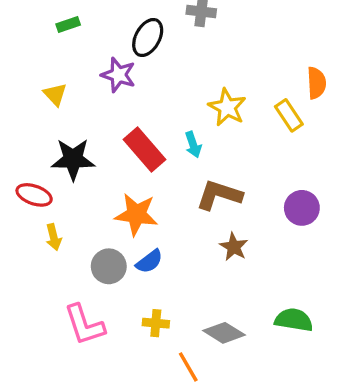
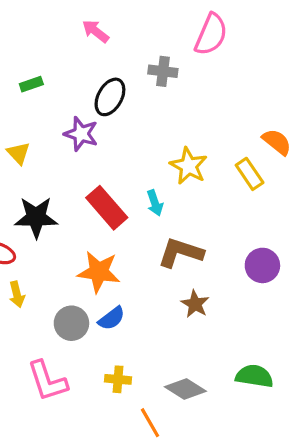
orange semicircle: (316, 83) -> (277, 142), turned -48

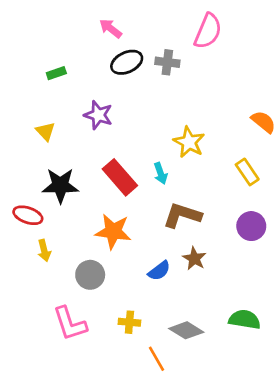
black ellipse: (110, 97) -> (127, 62), moved, turned 36
yellow rectangle: (250, 174) -> (247, 172), moved
blue semicircle: (112, 318) -> (159, 271), moved

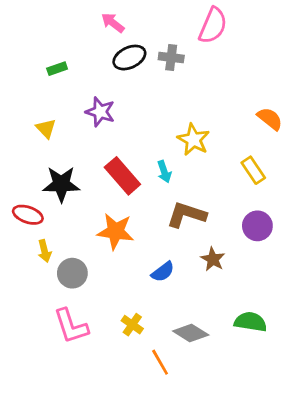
brown star: (194, 259) -> (213, 259), moved
gray circle: (90, 275) -> (72, 273), moved
yellow cross: (129, 322) -> (132, 325), turned 30

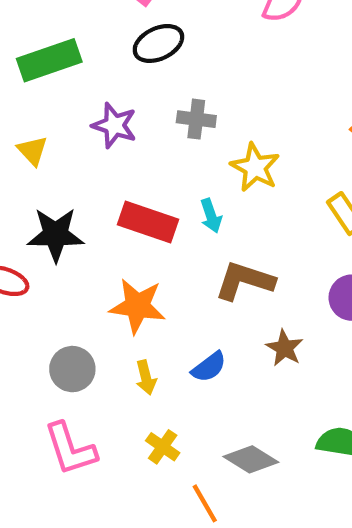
gray cross: (171, 58) -> (196, 119), moved
green rectangle: (57, 69) -> (49, 60), size x2.0
red rectangle: (122, 176) -> (148, 222), turned -30
yellow arrow: (45, 251) -> (146, 377), moved

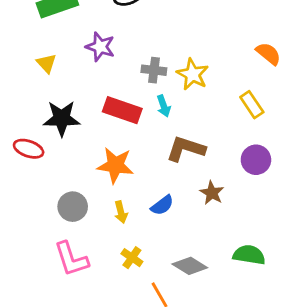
gray cross: (196, 119) -> (154, 70), moved

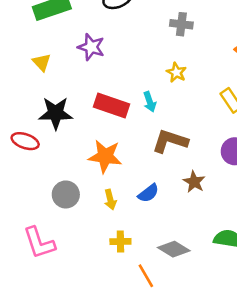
gray cross: (154, 70) -> (181, 24), moved
yellow star: (193, 74) -> (176, 73), size x0.7
yellow cross: (132, 258) -> (120, 241), turned -36
pink L-shape: (71, 259) -> (39, 243), moved

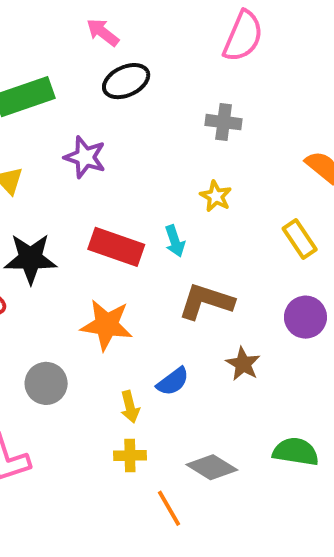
yellow arrow: (110, 200) -> (130, 407), moved

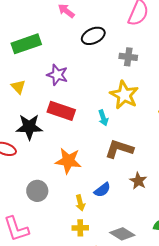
black ellipse: (126, 81) -> (93, 36), moved
yellow star: (216, 196) -> (124, 95), size x1.8
red rectangle: (116, 247) -> (61, 111), moved

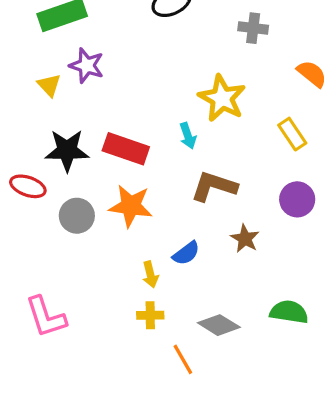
gray cross: (128, 57) -> (253, 28), moved
purple star: (57, 75) -> (87, 66), moved
red rectangle: (61, 111) -> (126, 149), moved
gray circle: (37, 191) -> (77, 216), moved

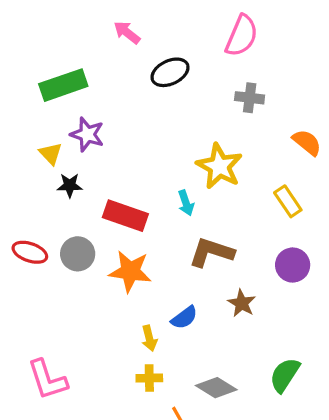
black star: (67, 150) -> (70, 185), moved, size x0.6
gray circle: (77, 216) -> (78, 254), moved
green semicircle: (289, 312) -> (285, 375), turned -66

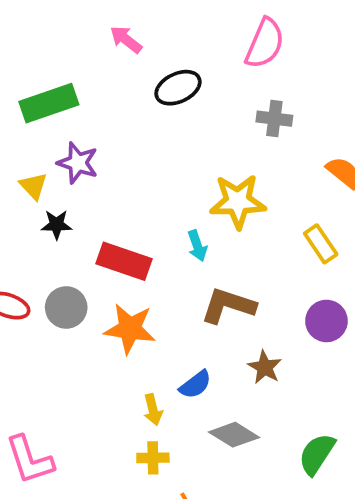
yellow star: (219, 166) -> (238, 201), turned -30
gray diamond: (216, 388) -> (234, 435), moved

